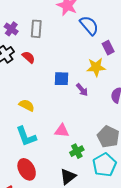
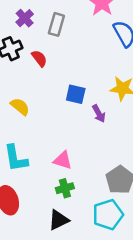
yellow semicircle: (27, 105) -> (20, 106), moved
green cross: (77, 151) -> (65, 188), moved

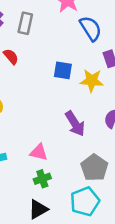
blue square: (76, 94) -> (63, 70), moved
purple arrow: (99, 114) -> (75, 124), moved, size x1.5

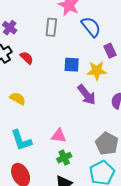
gray rectangle: (25, 23) -> (51, 27), moved
purple arrow: (75, 124) -> (87, 95), moved

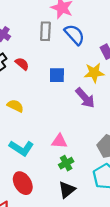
blue semicircle: (91, 27) -> (74, 35), moved
blue square: (72, 65) -> (57, 75), moved
cyan L-shape: (21, 140) -> (21, 148), turned -35

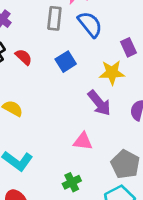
blue square: (57, 75) -> (66, 62), moved, turned -35
pink triangle: (59, 141) -> (83, 141), moved

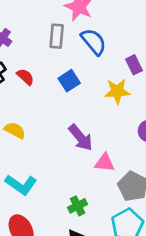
purple arrow: (99, 103) -> (81, 138), moved
pink triangle: (83, 141) -> (105, 163), moved

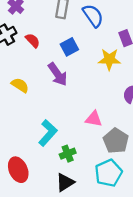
purple arrow: (81, 138) -> (58, 74), moved
cyan L-shape: (21, 185) -> (48, 133), moved, turned -88

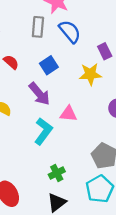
pink triangle: (94, 119) -> (68, 114), moved
cyan L-shape: (48, 133) -> (43, 131), moved

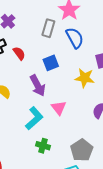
pink triangle: (68, 114) -> (59, 108), turned 35
green cross: (57, 173) -> (43, 146), moved, turned 32

